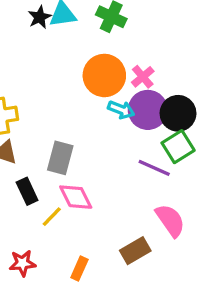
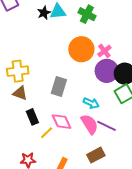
cyan arrow: (121, 110) -> (91, 103), moved
gray rectangle: (60, 158) -> (59, 87), moved
purple line: (154, 168) -> (106, 126), moved
pink semicircle: (170, 220) -> (89, 124), moved

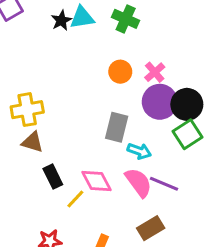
orange circle: (81, 49) -> (120, 72), size x0.6
gray rectangle: (59, 87) -> (117, 127), moved

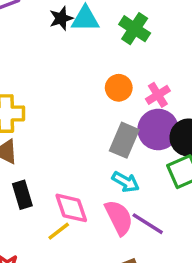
gray rectangle: (117, 127) -> (124, 140), moved
yellow line: (75, 199) -> (59, 231), moved

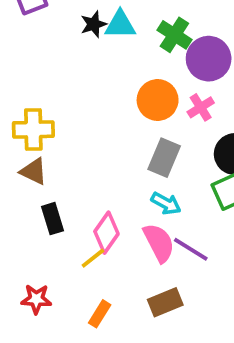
orange circle: (119, 88) -> (158, 100), size x1.4
purple circle: (158, 129) -> (209, 59), moved
pink diamond: (71, 208) -> (106, 233), turned 54

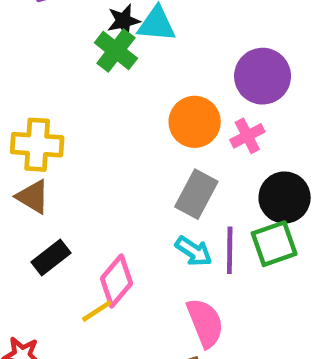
green cross: (174, 35) -> (116, 51), moved
black rectangle: (53, 219) -> (51, 257), turned 64
pink semicircle: (159, 243) -> (205, 323), moved
purple line: (191, 249) -> (230, 250), moved, turned 54

